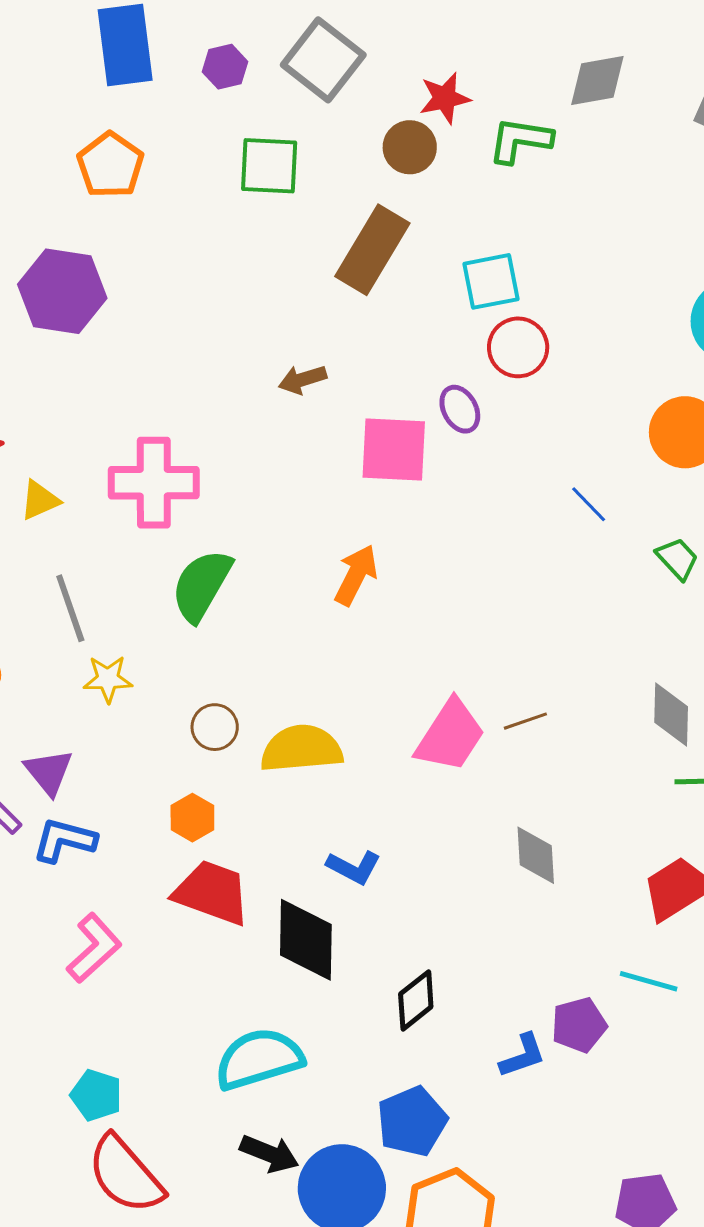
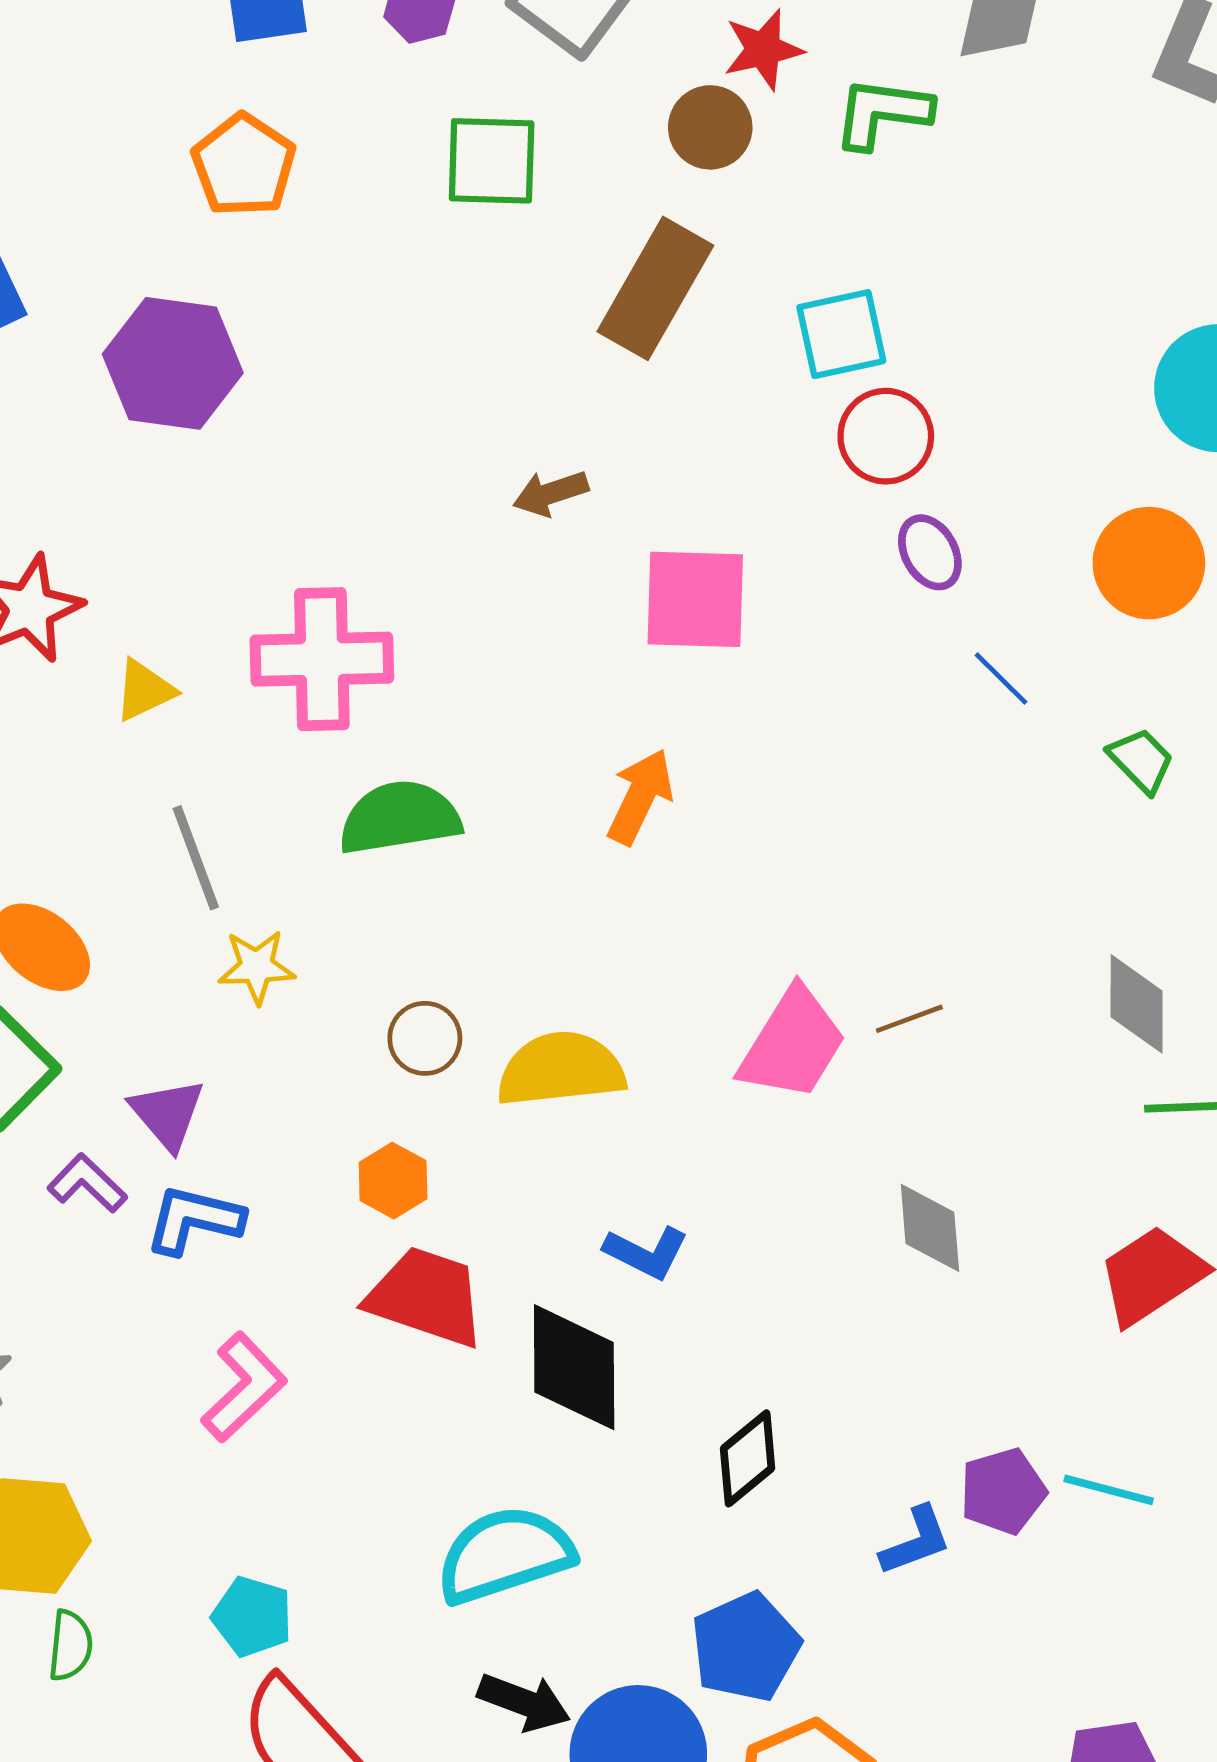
purple ellipse: (460, 409) -> (930, 552), moved
green semicircle: (201, 585) -> (400, 818), turned 52
cyan line: (649, 981) -> (1109, 1490), moved

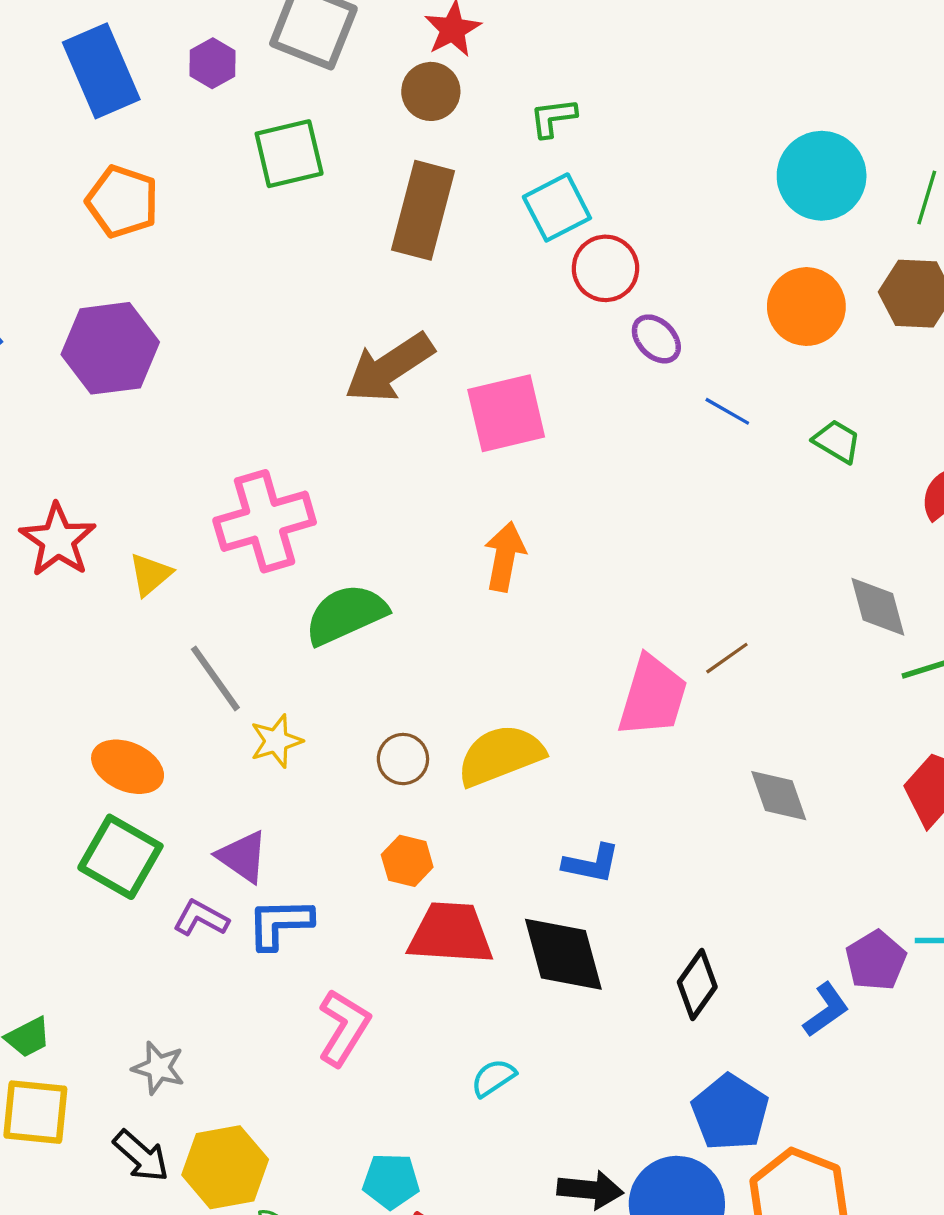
green L-shape: (882, 113) -> (553, 118), moved, size x0.7
brown arrow: (551, 493) -> (389, 368), size x1.8
cyan semicircle: (505, 1555) -> (493, 1078), moved, size x0.5

